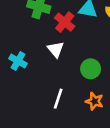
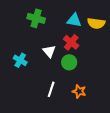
red cross: (65, 22) -> (71, 42), moved
green circle: (91, 69) -> (69, 62), moved

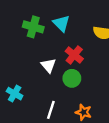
cyan triangle: (74, 20) -> (61, 23), moved, turned 35
cyan cross: (20, 60) -> (15, 94), moved

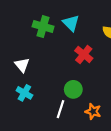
white triangle: (48, 65) -> (22, 65), moved
green circle: (72, 78) -> (73, 89), moved

